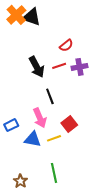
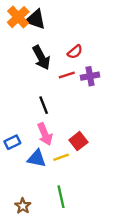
black arrow: (37, 67) -> (41, 58), moved
black line: (50, 96) -> (44, 105), moved

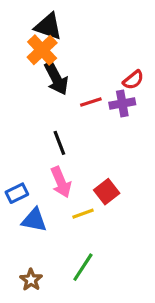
orange cross: (18, 17) -> (42, 50), moved
red semicircle: (75, 52) -> (133, 80), moved
blue triangle: (37, 158) -> (34, 220), moved
green line: (61, 197) -> (83, 267), turned 45

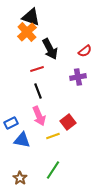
black arrow: (56, 78) -> (50, 49), moved
red line: (91, 102) -> (37, 69), moved
purple cross: (122, 104) -> (78, 77), moved

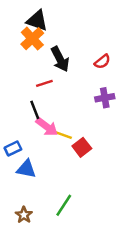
purple cross: (78, 77) -> (105, 98), moved
black line: (38, 91) -> (35, 110), moved
pink arrow: (39, 116) -> (47, 127), moved, turned -30
yellow line: (53, 136) -> (64, 135), moved, turned 40

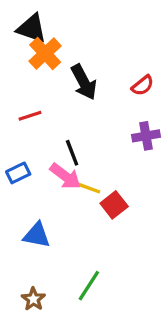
black triangle: (37, 20) -> (32, 28), moved
red line: (44, 83) -> (30, 116), moved
black line: (35, 110) -> (72, 153), moved
blue rectangle: (13, 149) -> (18, 173), moved

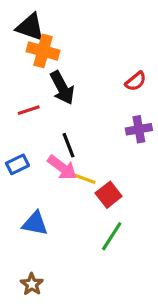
orange cross: (45, 54) -> (43, 51), turned -32
black arrow: (84, 82) -> (62, 88), moved
green line: (89, 286) -> (112, 236), moved

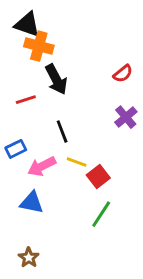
purple cross: (139, 129) -> (126, 117), turned -30
pink arrow: (62, 168) -> (42, 166), moved, turned 116

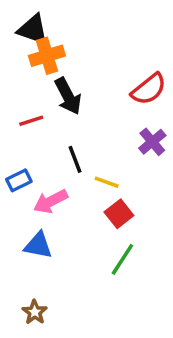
orange cross: (39, 46) -> (47, 56), turned -32
red semicircle: (123, 74) -> (149, 89), size x1.5
yellow line: (77, 162) -> (107, 182), moved

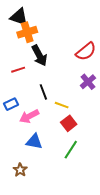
blue triangle: (38, 245) -> (34, 142), moved
brown star: (35, 312) -> (20, 170), moved

